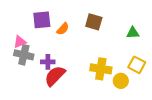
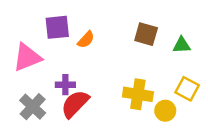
brown square: (94, 22) -> (146, 34), moved
pink triangle: (20, 42) -> (27, 57), size x1.6
gray cross: (24, 55) -> (33, 107), moved, turned 30

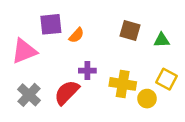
purple cross: (65, 85) -> (87, 71), moved

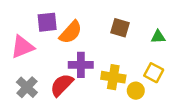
orange semicircle: (76, 35) -> (71, 32), size x1.6
green triangle: (162, 40) -> (158, 37), moved
purple cross: (87, 71) -> (81, 65), size x1.5

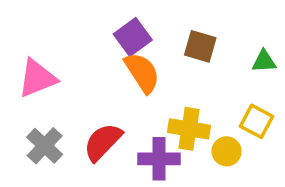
purple square: (47, 22) -> (133, 37), moved, turned -30
orange semicircle: (71, 32) -> (142, 73), moved, turned -75
purple cross: (81, 65) -> (159, 159), moved

